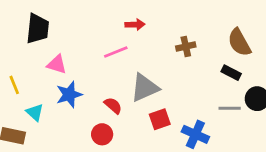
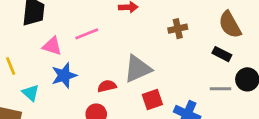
pink line: (116, 52) -> (87, 34), moved
red semicircle: (113, 106) -> (107, 86), turned -54

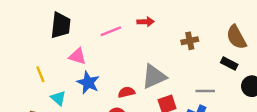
pink line: (87, 34) -> (111, 31), moved
blue star: (64, 75) -> (88, 83), turned -30
gray line: (221, 89) -> (205, 91), moved

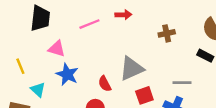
red semicircle: (126, 92) -> (105, 84), turned -105

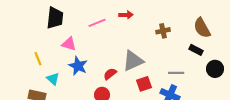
red semicircle: (105, 84) -> (110, 74), turned 80

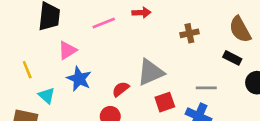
pink triangle: (69, 44) -> (67, 50), turned -49

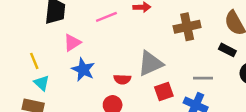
brown cross: (189, 33) -> (187, 27), size x1.5
red semicircle: (121, 89) -> (122, 79), turned -140
cyan triangle: (47, 96) -> (42, 83), moved

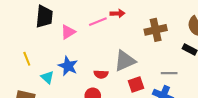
pink line: (106, 17) -> (98, 22), moved
pink triangle: (72, 43) -> (68, 32), moved
cyan triangle: (42, 83) -> (47, 77), moved

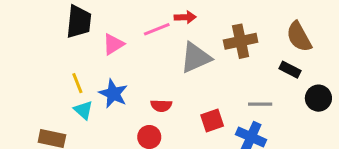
yellow line: (27, 59) -> (77, 83), moved
gray triangle: (125, 61) -> (196, 58), moved

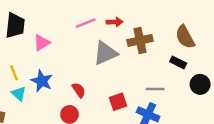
red arrow: (185, 17) -> (115, 22), moved
pink line: (157, 29) -> (86, 23), moved
red semicircle: (161, 106) -> (79, 90), turned -126

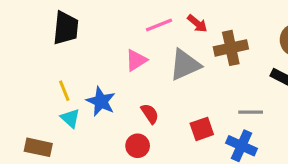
red arrow: (115, 22) -> (197, 23), turned 42
pink triangle: (42, 43) -> (136, 60), moved

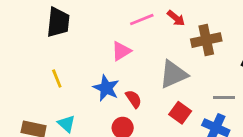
gray triangle: (185, 65) -> (173, 74), moved
blue star: (101, 101) -> (106, 88), moved
cyan triangle: (70, 118) -> (66, 124), moved
red square: (202, 129) -> (180, 113), turned -35

